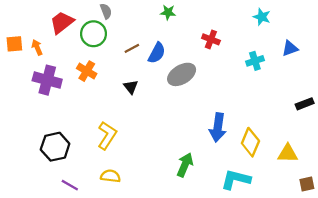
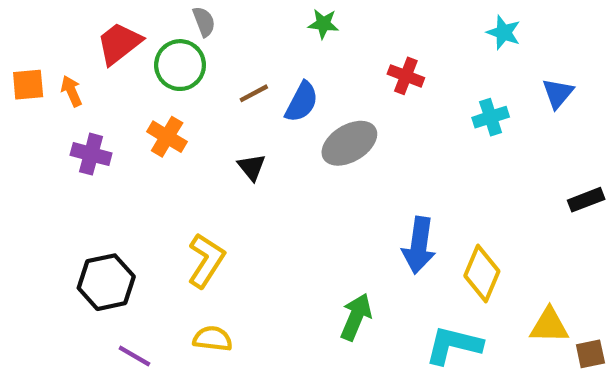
blue triangle: (290, 48) -> (558, 93), turned -30
purple cross: (47, 80) -> (91, 154), size x0.7
yellow triangle: (288, 153) -> (549, 326), moved

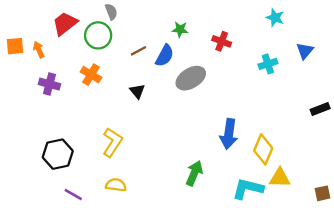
green star: (323, 24) -> (180, 29), moved
yellow triangle: (549, 326) -> (280, 178), moved

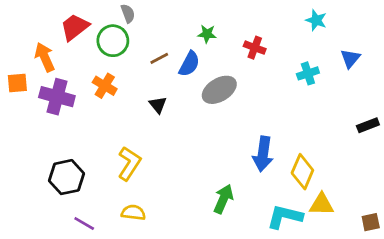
orange square: (15, 46) -> (17, 83), moved
orange arrow: (39, 50) -> (45, 57), size x1.5
purple cross: (49, 84) -> (57, 97), size x1.4

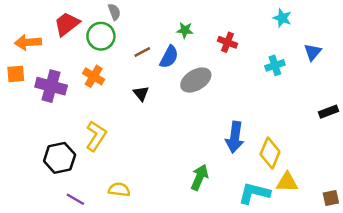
orange arrow: (45, 57) -> (28, 42), moved, turned -70
yellow L-shape: (129, 163) -> (96, 136), moved

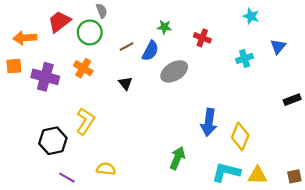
yellow triangle: (287, 182) -> (258, 175), moved

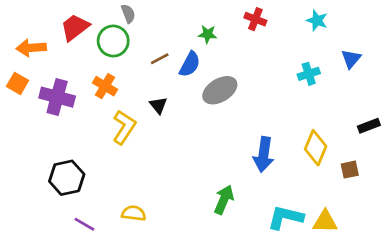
red cross: (202, 38) -> (255, 19), moved
orange square: (14, 66) -> (17, 83), turned 35
yellow L-shape: (85, 121) -> (124, 127), moved
yellow diamond: (240, 136) -> (316, 148), moved
brown square: (294, 176) -> (350, 170), moved

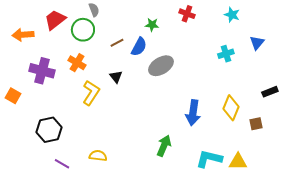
orange square: (17, 83) -> (13, 96), moved

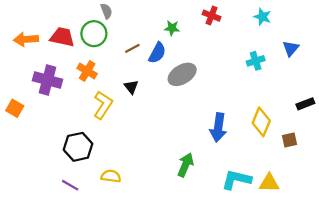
red trapezoid: (55, 20) -> (62, 37), moved, turned 50
black hexagon: (49, 130) -> (78, 147), moved

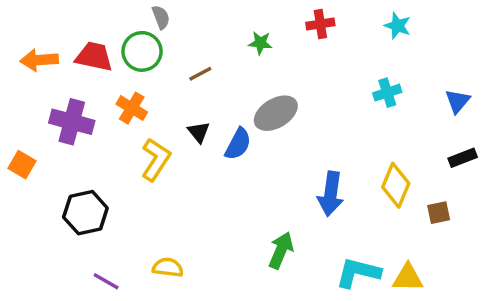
red cross: (212, 16) -> (320, 24), turned -30
blue triangle: (291, 48) -> (458, 101), moved
blue semicircle: (157, 53) -> (238, 144), moved
black hexagon: (78, 147) -> (85, 213), moved

